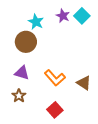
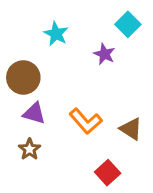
purple star: (63, 16) -> (104, 54), moved
brown circle: (26, 42) -> (23, 77), moved
red square: (55, 110) -> (108, 173), moved

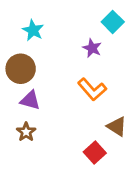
cyan star: (56, 34) -> (33, 30), moved
orange L-shape: (86, 121) -> (92, 89), moved
brown triangle: (131, 129) -> (117, 126), moved

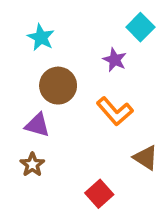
brown circle: (21, 69) -> (58, 86), moved
red square: (95, 153) -> (99, 194), moved

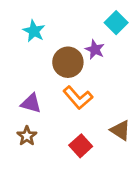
brown circle: (58, 86) -> (68, 62), moved
orange L-shape: (115, 111) -> (78, 98), moved
red square: (99, 194) -> (81, 146), moved

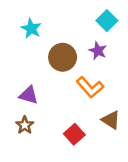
purple star: (95, 49) -> (98, 51), moved
orange L-shape: (78, 98) -> (90, 87), moved

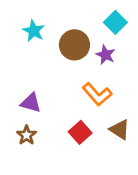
brown circle: (63, 57) -> (74, 45), moved
red square: (74, 134) -> (80, 132), moved

